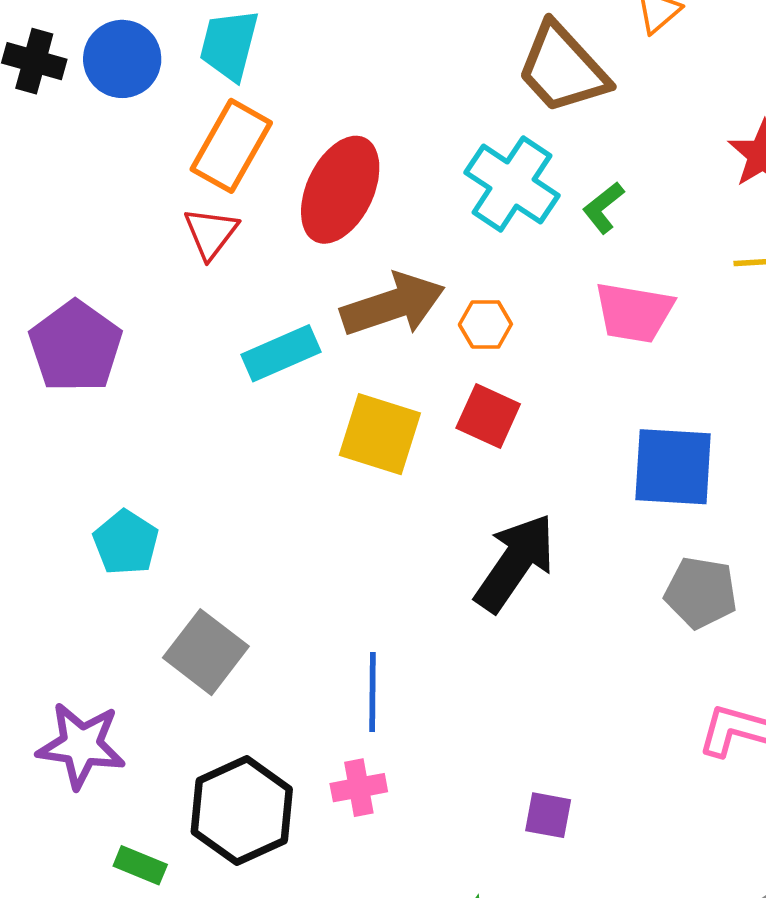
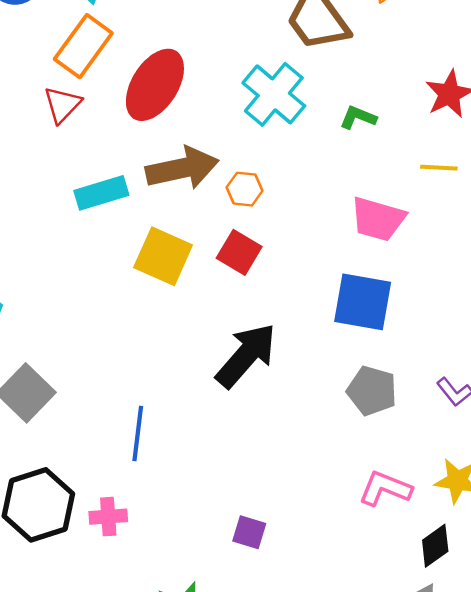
green L-shape: (603, 208) -> (358, 117), moved, turned 54
pink trapezoid: (634, 312) -> (378, 219), moved
pink cross: (359, 788) -> (108, 517), moved

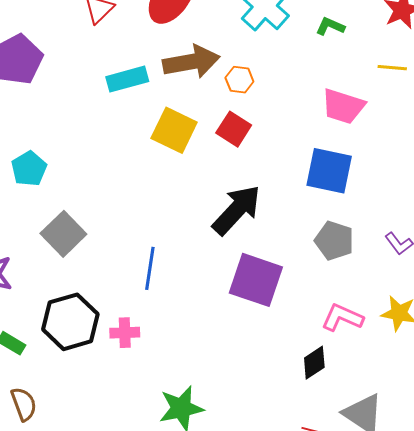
purple square: (249, 532) -> (256, 280), moved, size x2.0
black diamond: (435, 546) -> (314, 363), moved

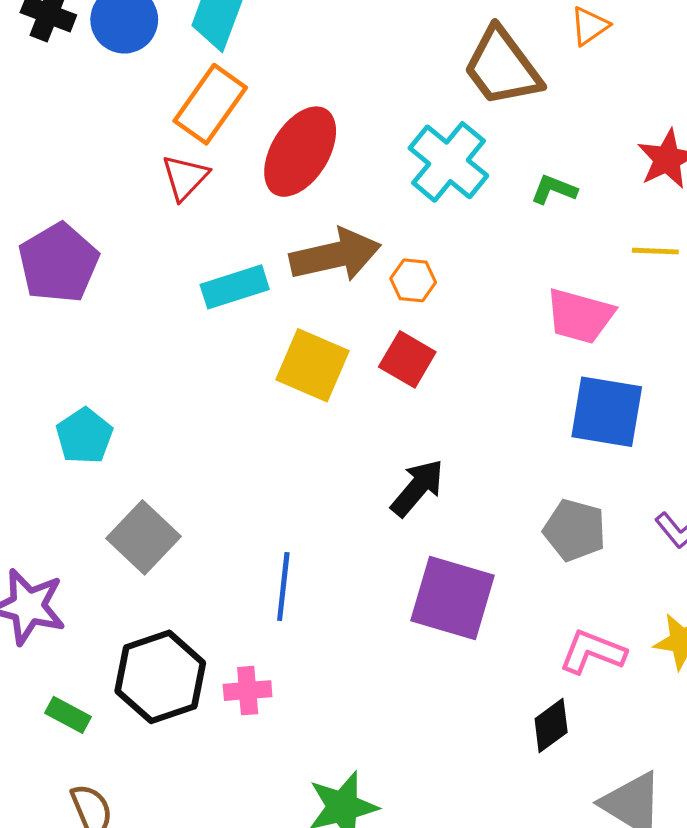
blue square: (329, 171) -> (607, 412), moved
black arrow: (237, 210) -> (417, 488), size x0.7

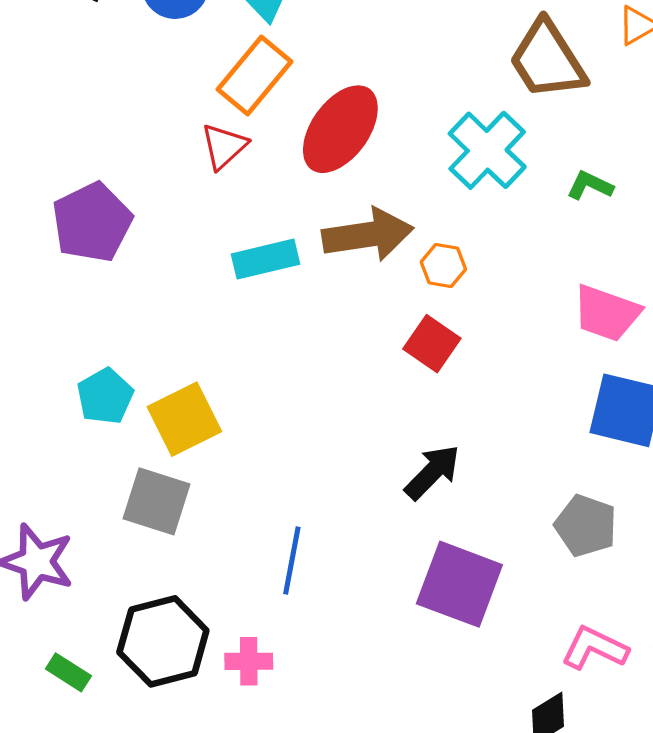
yellow square: (313, 365) -> (184, 419), moved, turned 36
gray square: (144, 537) -> (156, 501), turned -30

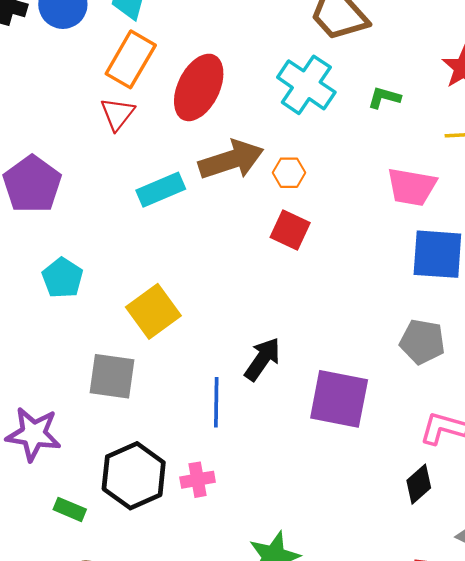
cyan pentagon: (105, 396) -> (62, 278), moved
yellow square: (184, 419) -> (153, 311), moved
black arrow: (432, 472) -> (263, 359), moved

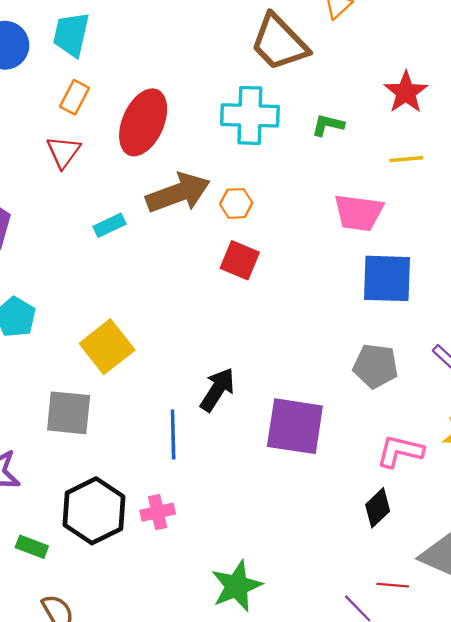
orange rectangle: (131, 59) -> (74, 97), size x0.6
cyan cross: (306, 85) -> (250, 115), turned -30
cyan rectangle: (161, 190) -> (109, 225), size x0.7

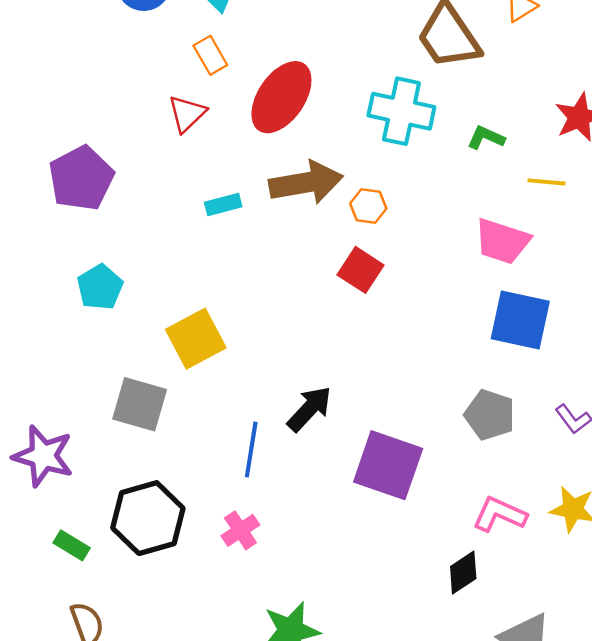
orange rectangle: (74, 97) -> (210, 55), turned -68
yellow line: (406, 159) -> (546, 182), moved
pink cross: (158, 512) -> (240, 530), moved, turned -32

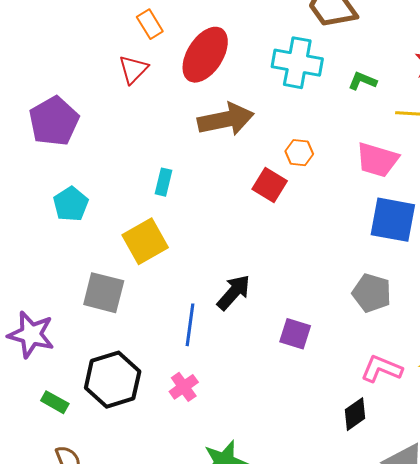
cyan rectangle: (223, 205) -> (164, 182), moved, turned -60
orange hexagon: (368, 206) -> (299, 153), moved
purple square: (388, 465) -> (295, 334), size x0.6

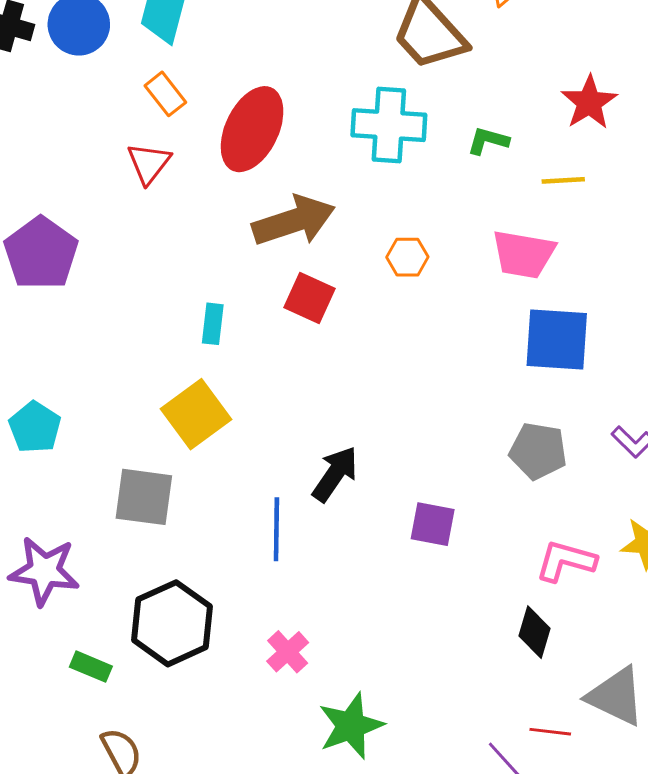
red square: (270, 185) -> (310, 298), moved
cyan pentagon: (71, 204) -> (35, 427), moved
pink cross: (184, 387) -> (288, 652), moved
black diamond: (355, 414) -> (535, 632), turned -32

